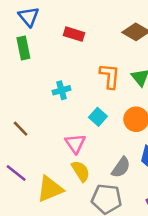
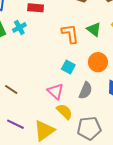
cyan cross: (62, 90) -> (19, 27), moved
gray semicircle: (121, 167) -> (86, 90), moved

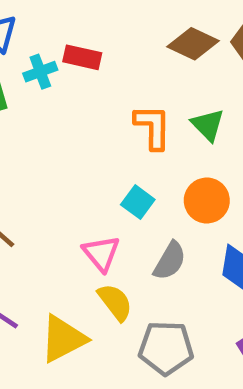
cyan cross: (19, 27) -> (40, 72), moved

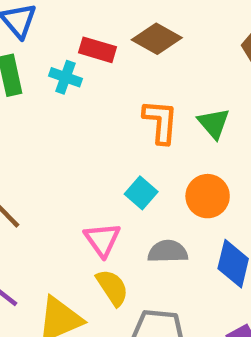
brown diamond: (193, 44) -> (157, 39), moved
cyan cross: (40, 72) -> (65, 77), moved, turned 36
gray semicircle: (170, 261) -> (168, 252), turned -126

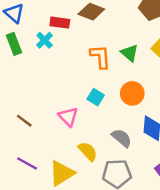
cyan cross: (65, 77) -> (45, 40), turned 35
pink triangle: (102, 240) -> (68, 117), moved
gray semicircle: (168, 252) -> (122, 138), moved, turned 50

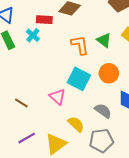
cyan square: (96, 97) -> (79, 79), size x1.6
purple line: (27, 163) -> (27, 138), turned -54

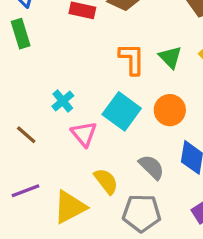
cyan cross: (33, 35) -> (63, 101), moved

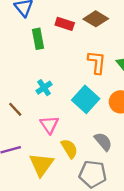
green rectangle: (21, 34) -> (38, 39), moved
pink triangle: (84, 134) -> (49, 125), moved
yellow triangle: (70, 207) -> (41, 165), turned -32

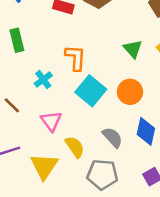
green rectangle: (38, 39) -> (17, 40), moved
orange L-shape: (97, 62) -> (76, 58), moved

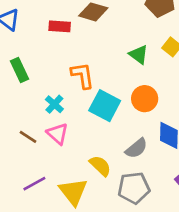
pink triangle: (51, 121) -> (58, 134), moved
gray semicircle: (112, 137) -> (136, 148), turned 105

